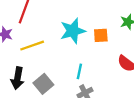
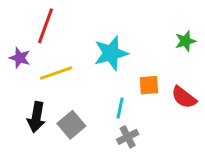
orange square: (101, 35) -> (149, 85), moved

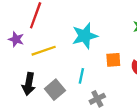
cyan line: (120, 108) -> (81, 76), moved

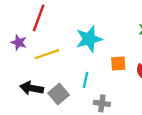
black arrow: (29, 84) -> (32, 88), turned 90
gray cross: (97, 99) -> (102, 103), turned 35

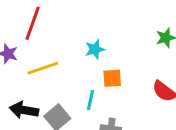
cyan star: (89, 39) -> (95, 49), size x0.6
orange square: (118, 64) -> (112, 78), moved

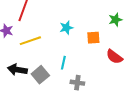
orange square: (112, 78) -> (93, 38), moved

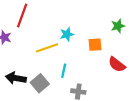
yellow line: (30, 41) -> (47, 48), moved

